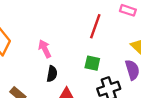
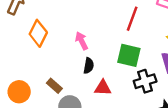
green square: (92, 63) -> (129, 55), size x1.5

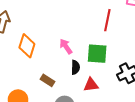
green square: (129, 55) -> (97, 54), moved
brown rectangle: (54, 86) -> (48, 80), moved

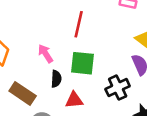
red line: (107, 20) -> (79, 24), moved
brown rectangle: (48, 80) -> (23, 93), size x1.5

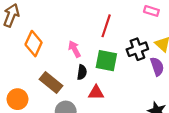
black cross: (118, 88) -> (137, 49), moved

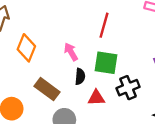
black cross: (137, 49) -> (128, 88), moved

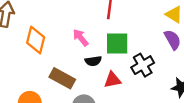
black semicircle: (80, 77) -> (93, 61), turned 84

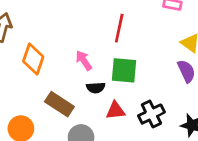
black cross: (143, 65) -> (151, 114), moved

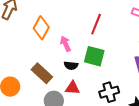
orange diamond: (33, 59) -> (41, 28), moved
red triangle: (115, 111) -> (72, 88), moved

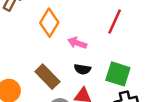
pink arrow: (66, 44) -> (77, 43), turned -49
green square: (94, 56) -> (118, 74), moved

